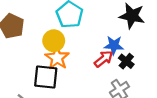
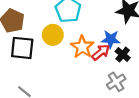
orange star: (57, 58) -> (82, 47), moved
black square: (46, 77) -> (22, 48), moved

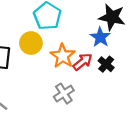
blue star: (111, 39) -> (100, 37), moved, turned 30
gray cross: (116, 82) -> (64, 94), moved

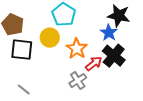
red arrow: (83, 62) -> (94, 64), moved
black cross: (106, 64) -> (114, 56), size x1.6

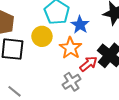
blue star: (109, 33) -> (80, 25), moved

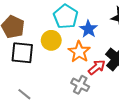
gray cross: (72, 82) -> (80, 85), turned -30

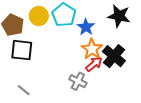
yellow circle: (51, 40) -> (39, 16), moved
orange star: (79, 52) -> (92, 49), moved

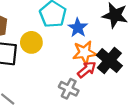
yellow circle: (39, 16) -> (31, 42), moved
orange star: (92, 49) -> (85, 53), turned 30

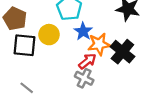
blue star: (78, 28) -> (83, 31), moved
red arrow: (87, 70) -> (87, 61), moved

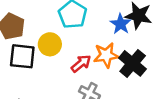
blue star: (83, 31) -> (121, 24), moved
red arrow: (87, 61) -> (81, 63), moved

